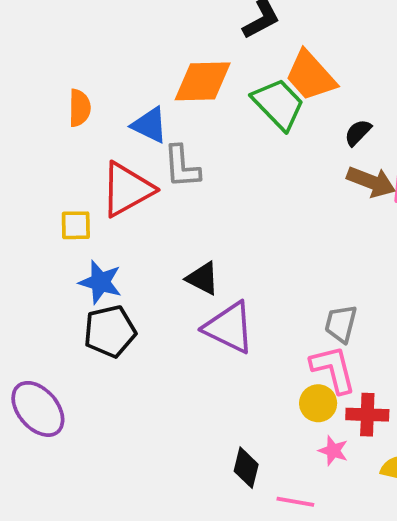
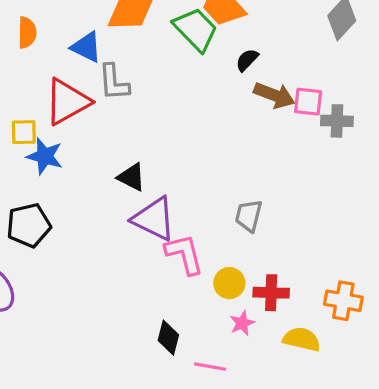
black semicircle: (358, 133) -> (247, 60), moved
blue star: (100, 282) -> (45, 156), moved
black pentagon: (110, 331) -> (29, 225), moved
pink L-shape: (333, 369) -> (184, 254), moved
pink star: (333, 451) -> (242, 323), turned 30

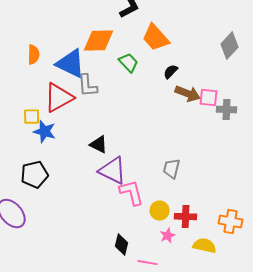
green trapezoid: (196, 29) -> (129, 63), moved, size x0.7
blue triangle: (86, 47) -> (71, 64), size x1.5

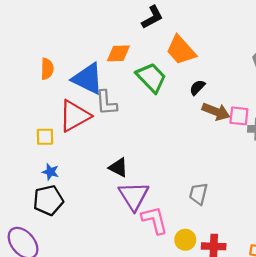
orange diamond: (99, 41) -> (118, 53), size x0.7
green trapezoid: (129, 63) -> (151, 78), size x1.4
blue star: (45, 132) -> (50, 172), moved, size x0.7
purple triangle: (113, 171) -> (134, 196), turned 32

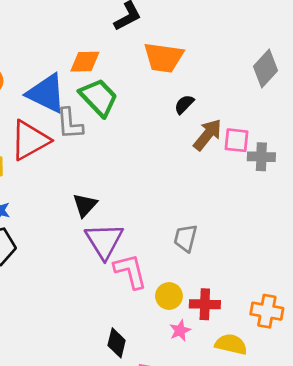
orange trapezoid: (181, 50) -> (163, 57), turned -40
green trapezoid: (151, 78) -> (99, 97), moved
brown arrow: (216, 112) -> (208, 135), turned -72
black triangle: (118, 167) -> (85, 205), turned 45

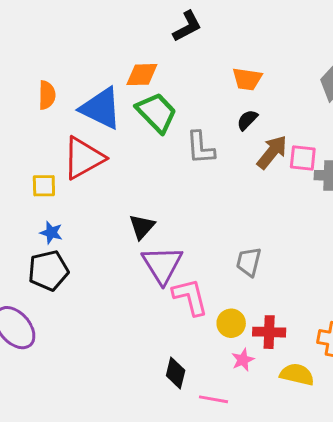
orange trapezoid: (163, 57) -> (247, 79), moved, size x0.7
gray L-shape: (70, 124) -> (200, 148), moved

